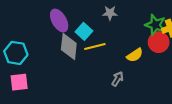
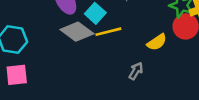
gray diamond: (69, 46) -> (77, 32), turned -60

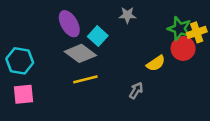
yellow line: (108, 32) -> (85, 79), moved

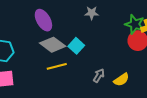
cyan square: (98, 36) -> (76, 46), moved
yellow semicircle: (156, 63) -> (121, 80), moved

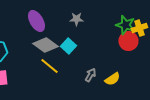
gray star: (92, 13) -> (76, 19), moved
yellow line: (57, 66) -> (49, 66), turned 54

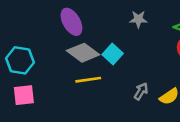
gray star: (76, 19) -> (138, 19), moved
yellow line: (49, 66) -> (88, 80), turned -48

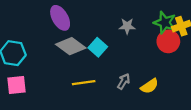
gray star: (138, 19) -> (127, 26), moved
yellow line: (88, 80) -> (84, 83), moved

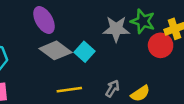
green star: (165, 23) -> (143, 21), moved
gray star: (127, 26) -> (116, 29), size x1.5

